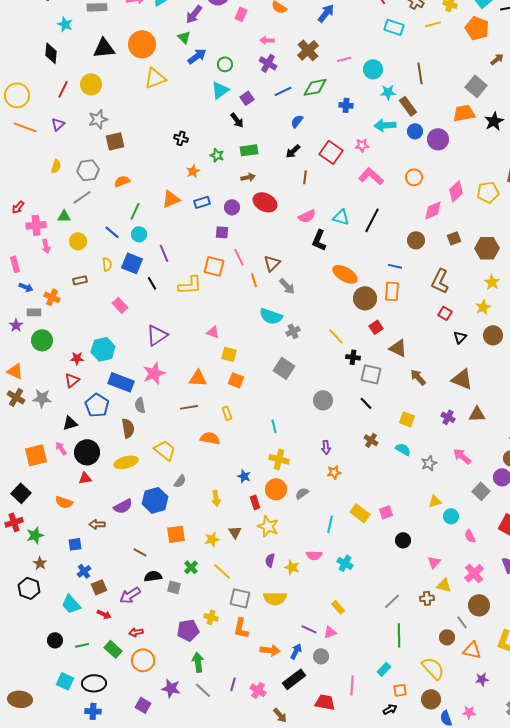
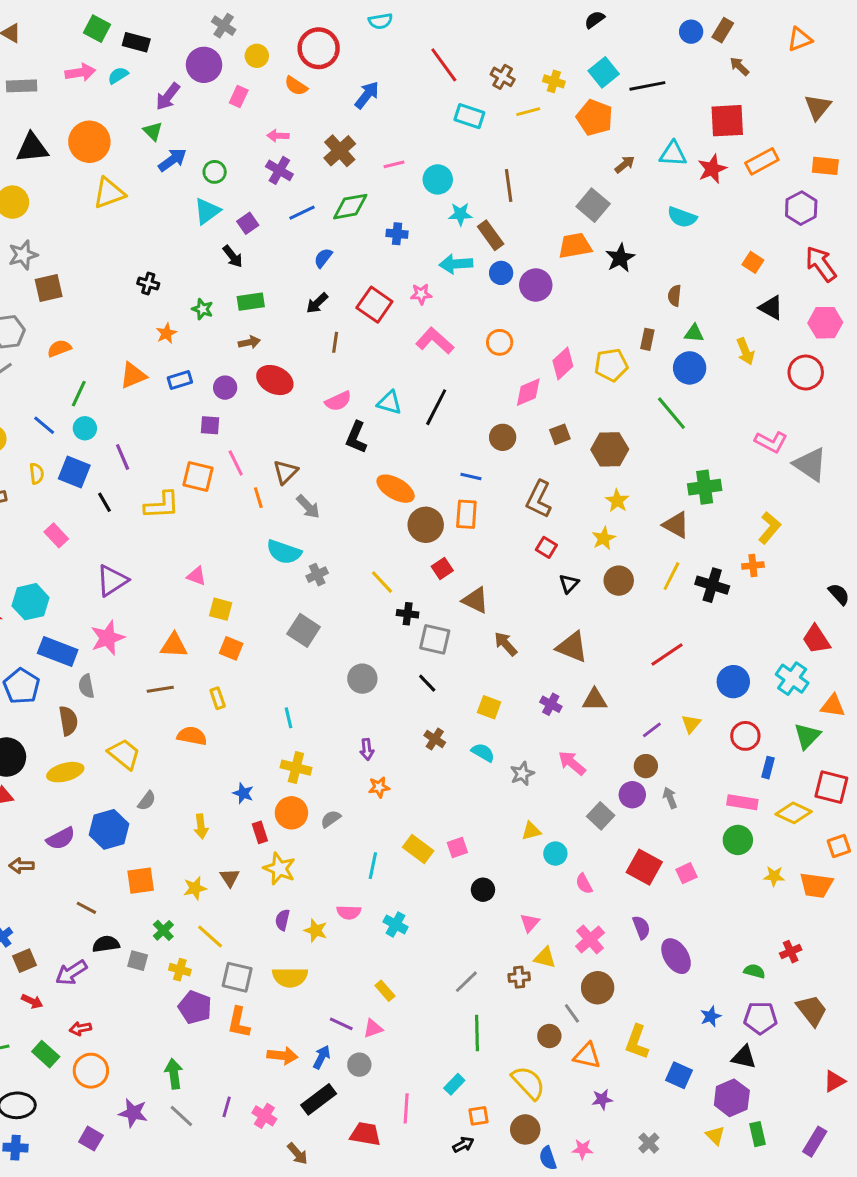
yellow cross: (211, 617) -> (180, 970), moved
purple pentagon: (188, 630) -> (195, 1007), moved, turned 30

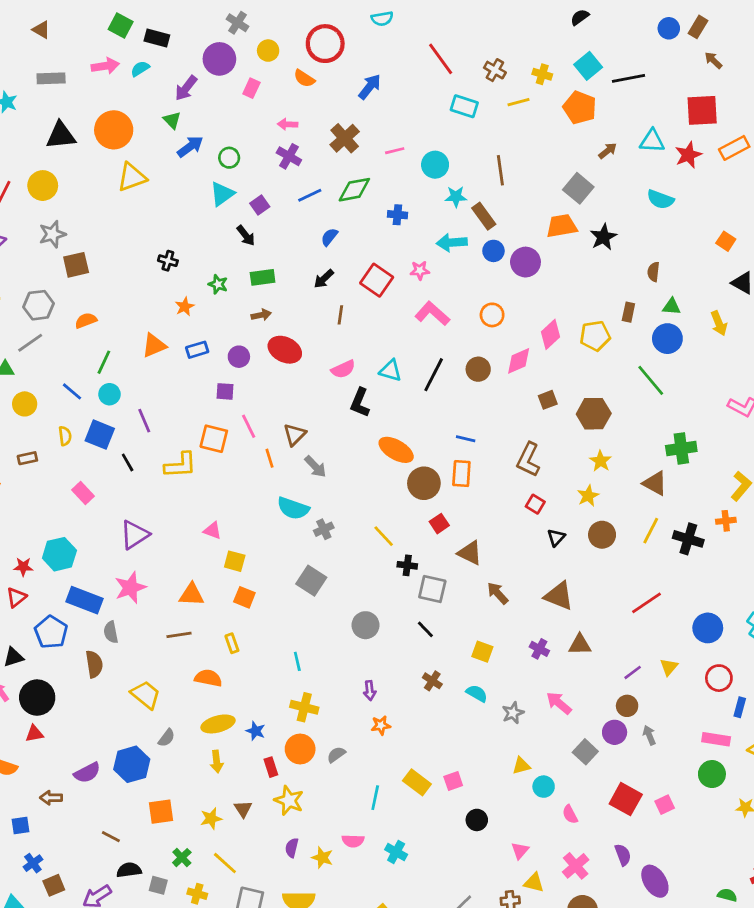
brown circle: (503, 437) -> (478, 369), moved
yellow ellipse: (65, 772) -> (218, 724), moved

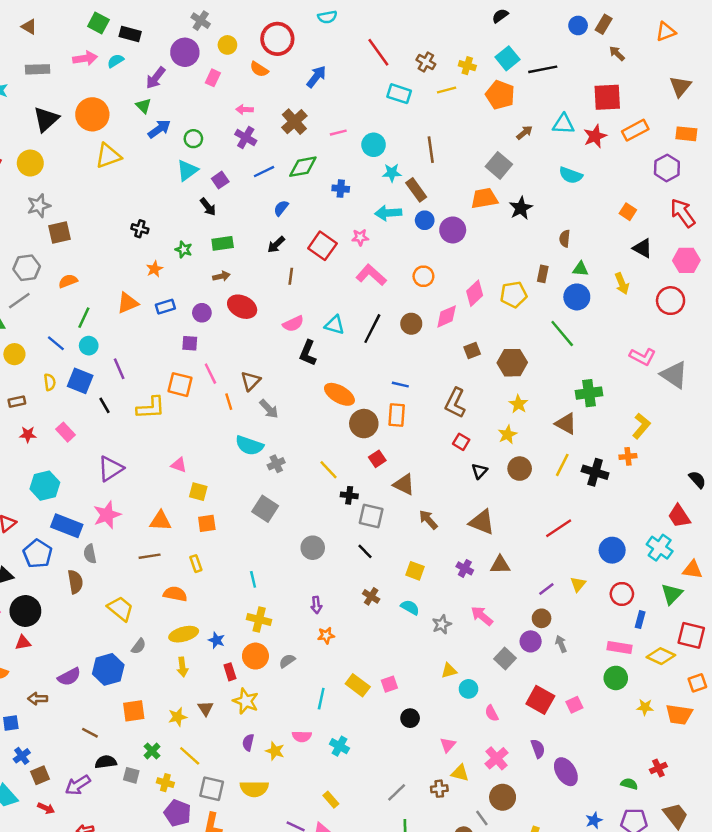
black triangle: (61, 135) -> (46, 119), turned -36
red star: (23, 567) -> (28, 434), moved
orange square: (244, 597) -> (207, 523), turned -30

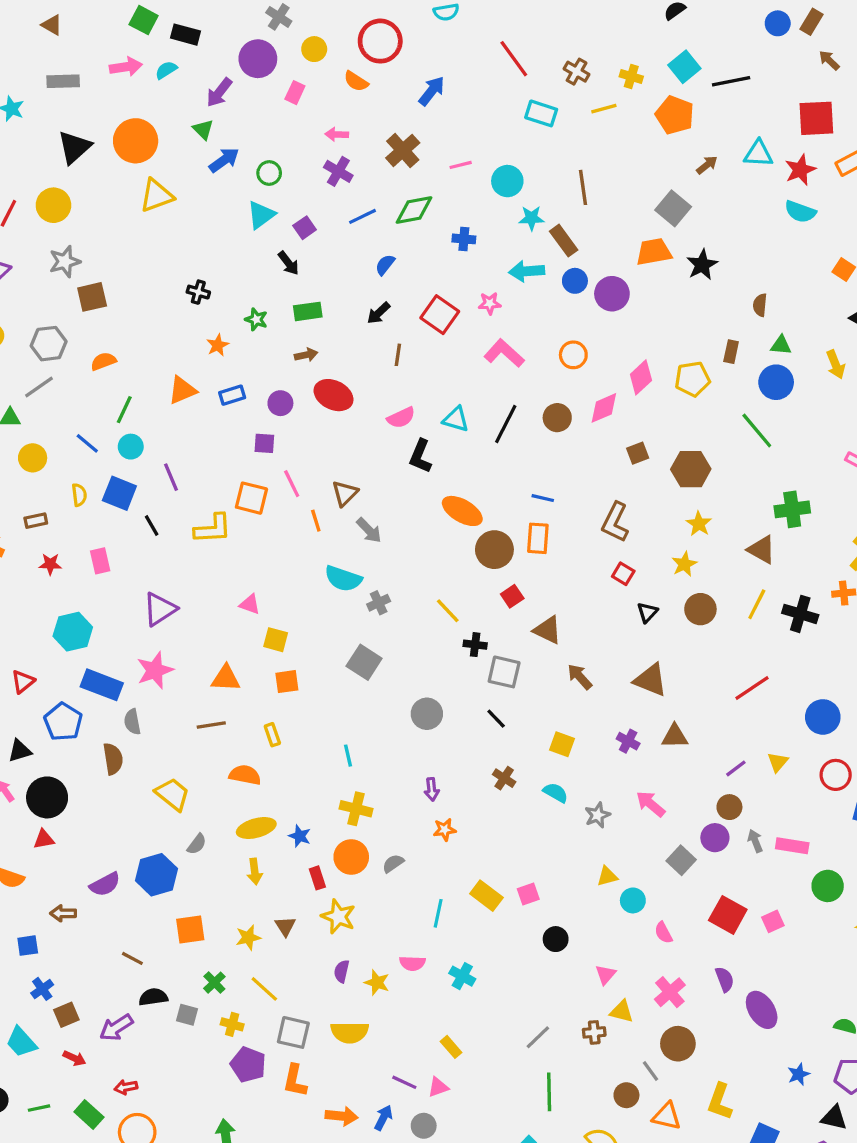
cyan semicircle: (571, 175) -> (800, 212), moved
pink rectangle: (66, 432) -> (100, 561), turned 30
pink rectangle: (619, 648) -> (792, 846), moved

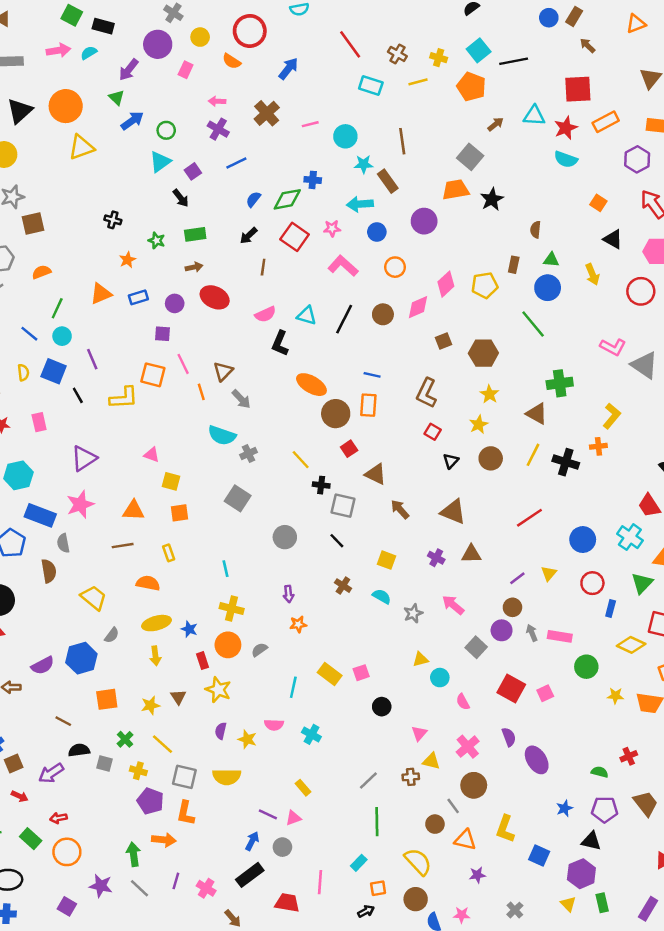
green diamond: (414, 210) -> (287, 199), moved
blue circle: (575, 281) -> (377, 232), moved
orange arrow: (342, 1116) -> (164, 840), moved

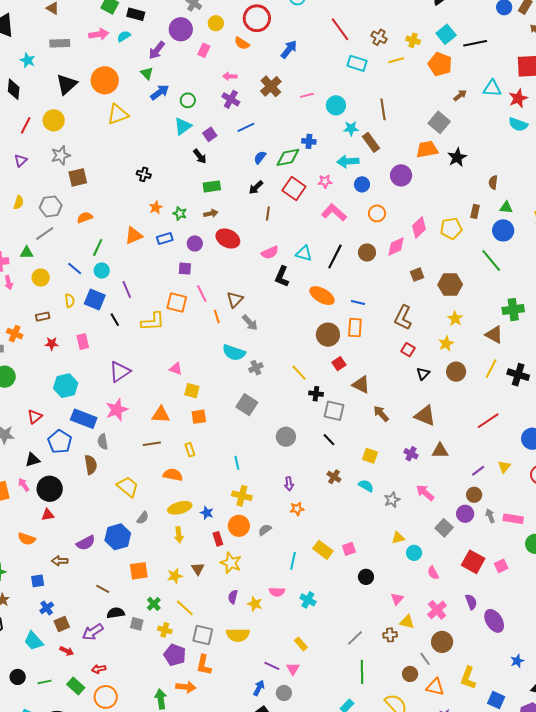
green star: (156, 240) -> (180, 213), moved
orange ellipse: (311, 385) -> (322, 296), moved
pink triangle: (293, 818) -> (293, 669), turned -40

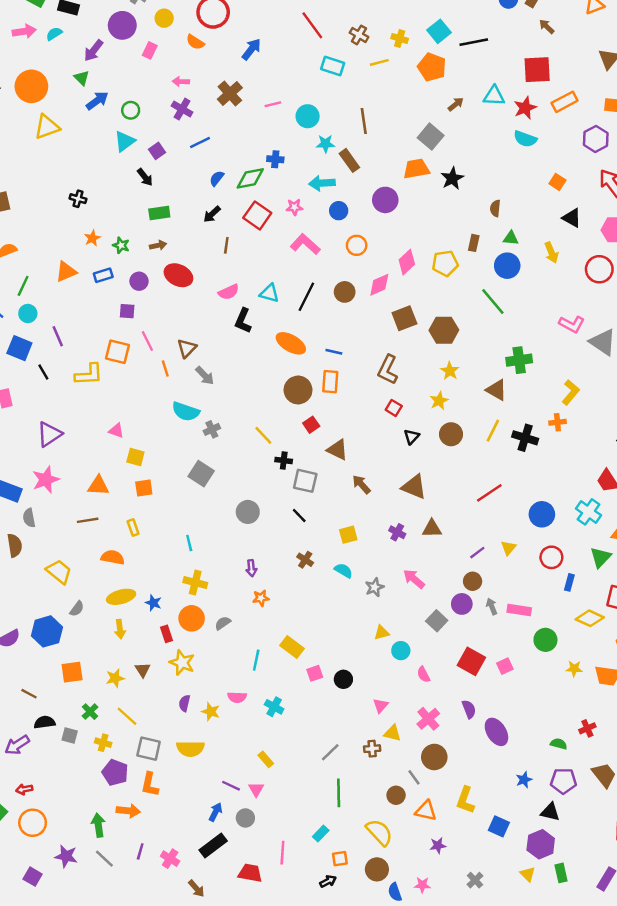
brown square: (417, 275) -> (404, 318), size x1.5
yellow square: (370, 456) -> (348, 535), turned -35
pink square: (349, 549) -> (315, 673), moved

